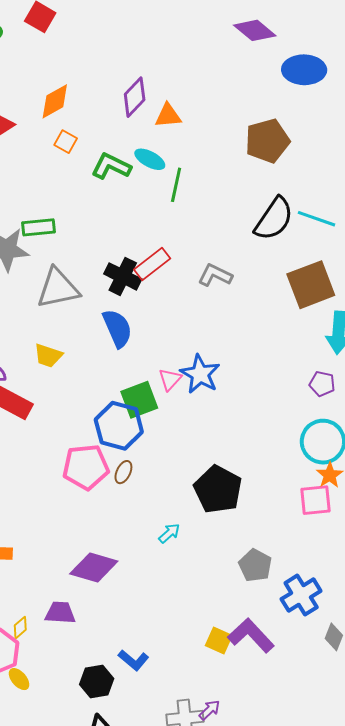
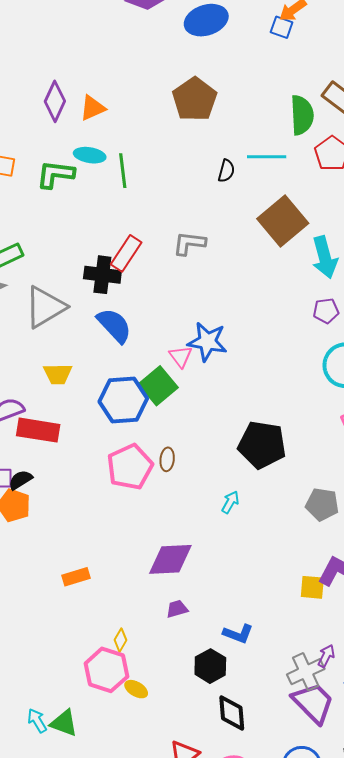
black semicircle: (274, 219) -> (226, 171), size x0.5
blue hexagon: (119, 426) -> (123, 400), moved
purple trapezoid: (60, 613) -> (177, 609), moved, size x0.7

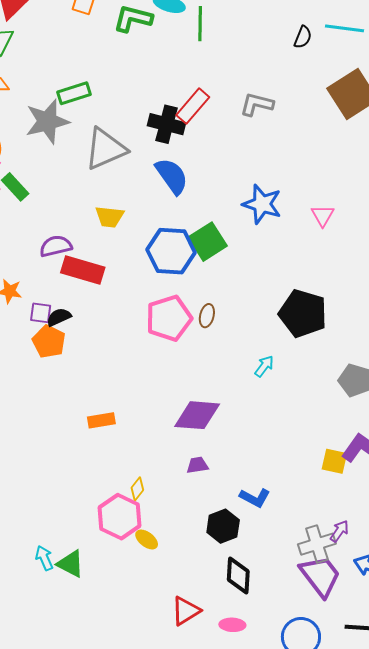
pink triangle: (181, 357) -> (323, 216), moved

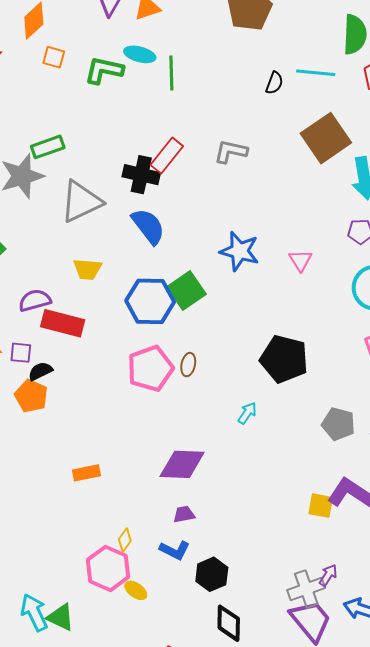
purple square: (41, 313) -> (21, 353), moved
blue L-shape: (255, 498) -> (175, 550), moved
cyan arrow: (44, 558) -> (34, 612), size x1.5

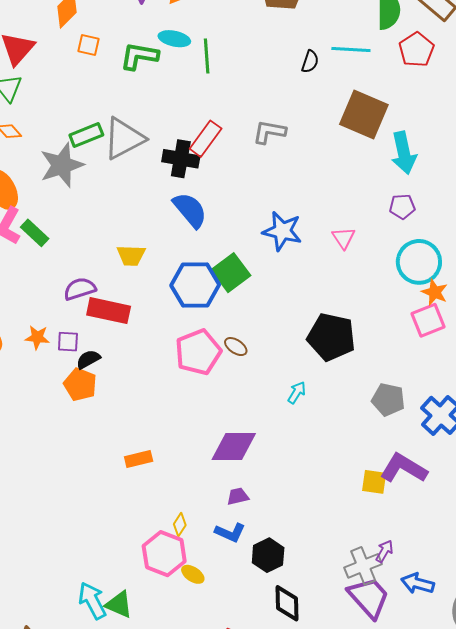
brown square: (326, 138) -> (364, 114), turned -30
gray triangle: (81, 201) -> (124, 138), moved
brown ellipse: (188, 365) -> (236, 347), turned -65

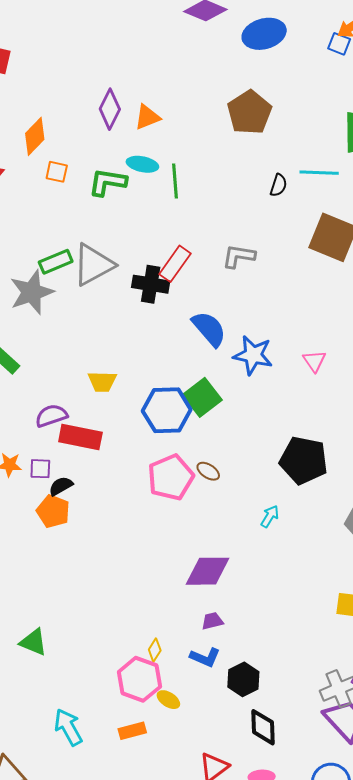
blue semicircle: (190, 210) -> (209, 329), moved
orange rectangle: (139, 459) -> (132, 731), moved
green triangle: (119, 604) -> (34, 642), moved

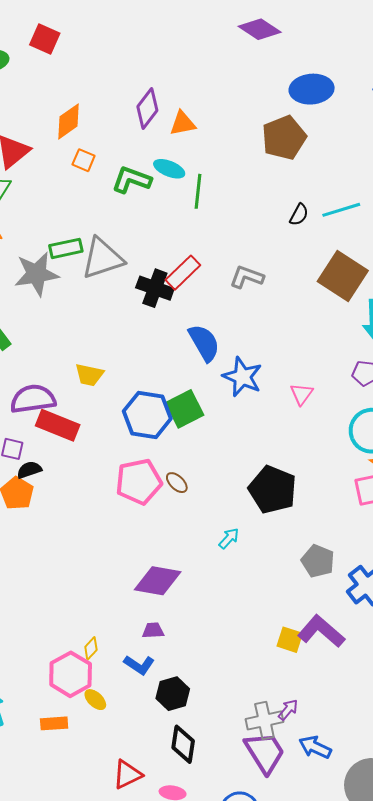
blue ellipse: (264, 34) -> (312, 89), moved
cyan line: (319, 173) -> (341, 210), turned -30
purple semicircle: (51, 416) -> (33, 399), size x1.4

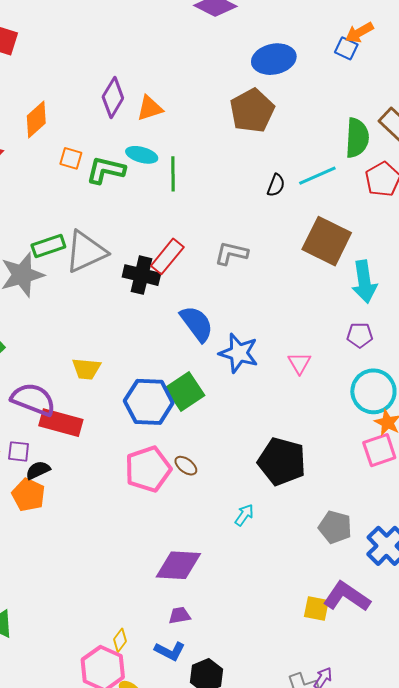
orange square: (84, 160) -> (71, 158), moved
purple semicircle: (33, 399) -> (33, 399), turned 36

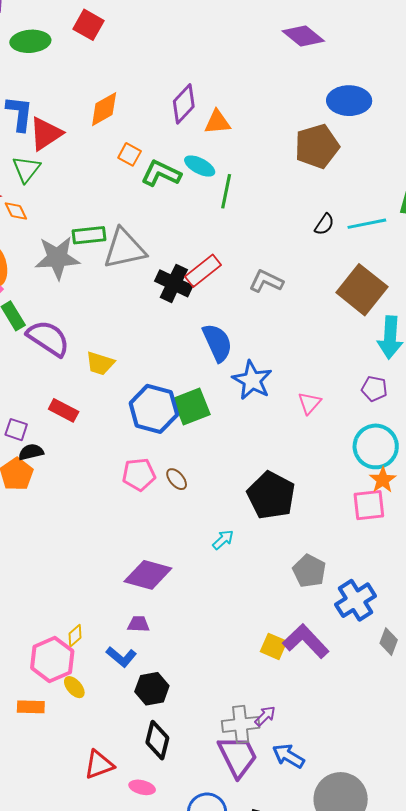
purple semicircle: (33, 399) -> (48, 338), moved
red rectangle: (61, 423) -> (64, 410), size x0.7
pink pentagon: (148, 469) -> (139, 474), size x0.7

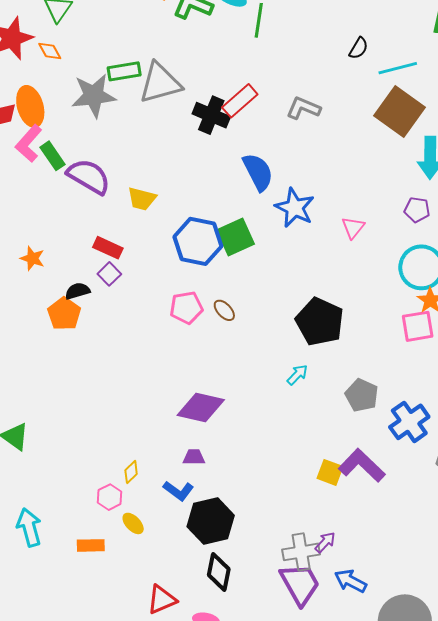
cyan line: (367, 224) -> (398, 68), moved
purple square: (16, 430) -> (109, 274), moved, turned 30
cyan arrow: (223, 540) -> (297, 375), moved
pink hexagon: (52, 660) -> (110, 497), size x0.6
black hexagon: (152, 689) -> (211, 521), size x1.4

